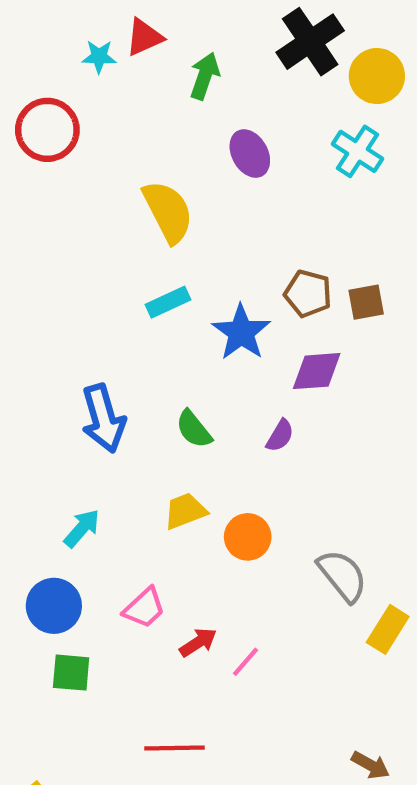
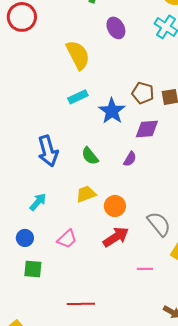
blue circle: (54, 606) -> (25, 238), size x0.7
red arrow: (198, 642) -> (116, 237), moved, size x1.5
pink line: (246, 662) -> (145, 269), moved, turned 49

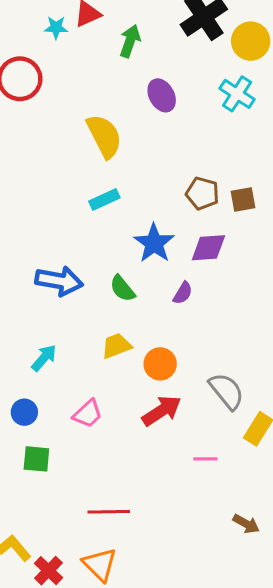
blue star: (112, 111) -> (154, 243), moved
blue arrow: (48, 151) -> (59, 281), turned -64

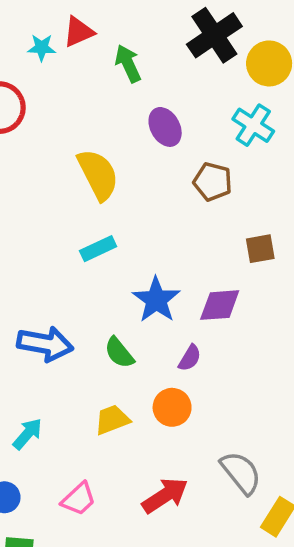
green arrow: (130, 41) -> (128, 63), turned -44
brown pentagon: (202, 193) -> (213, 182), moved
orange circle: (160, 364) -> (172, 407), moved

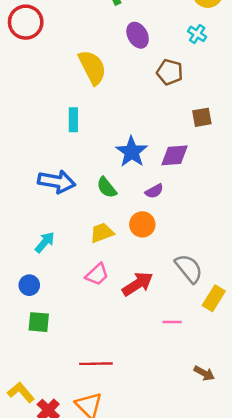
cyan cross: (253, 125) -> (197, 34), size x0.7
cyan rectangle: (98, 249) -> (73, 120), moved, turned -65
purple semicircle: (190, 358) -> (154, 191), turned 30
pink trapezoid: (79, 499) -> (97, 274), moved

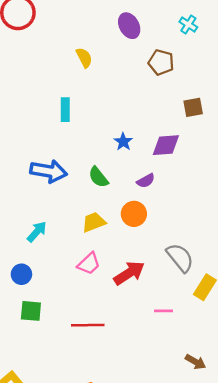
yellow semicircle: (92, 67) -> (84, 58), size x0.6
blue star: (132, 152) -> (123, 142), size x0.6
red line: (96, 364) -> (88, 325), moved

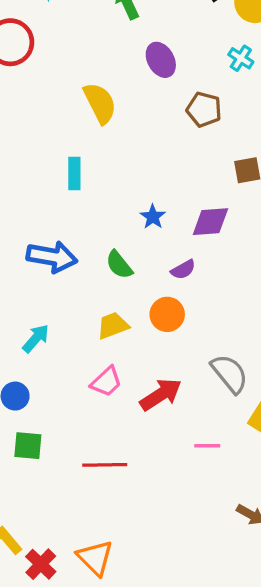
yellow semicircle: (84, 58) -> (100, 103), size x1.5

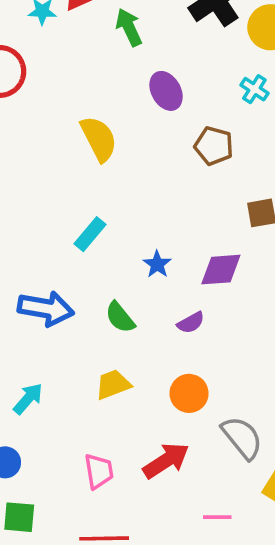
cyan rectangle: (74, 174) -> (90, 234), moved, turned 40
orange circle: (167, 314) -> (189, 393), moved
pink trapezoid: (106, 382) -> (99, 471), moved, turned -56

